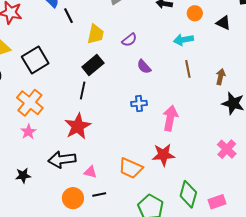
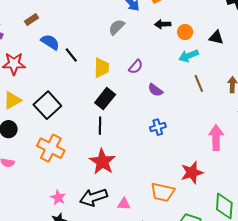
orange circle: (195, 13) -> (185, 32), moved
black triangle: (223, 23) -> (216, 37), moved
pink arrow: (170, 118) -> (216, 138), moved
pink star: (28, 132) -> (58, 198), moved

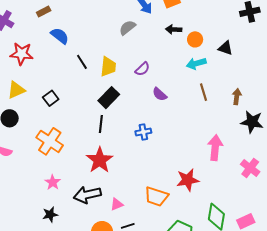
black line: (71, 55) -> (82, 62), moved
black square: (47, 105) -> (51, 98), size x0.6
blue cross: (158, 127) -> (143, 132), moved
pink star: (58, 198) -> (53, 182), moved
pink triangle: (124, 204) -> (117, 204), turned -32

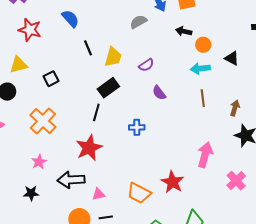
red star: (188, 180) -> (172, 182), turned 30

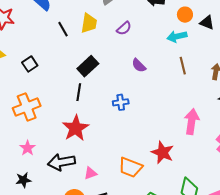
orange circle: (203, 45) -> (185, 15), moved
yellow trapezoid: (113, 57) -> (89, 23), moved
purple semicircle: (146, 65) -> (124, 28), moved
orange cross: (43, 121) -> (27, 107), turned 32

